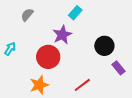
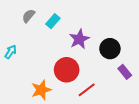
cyan rectangle: (75, 13) -> (53, 21), moved
purple star: (62, 35) -> (79, 39), moved
red circle: (48, 57) -> (67, 70), moved

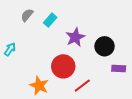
purple rectangle: (125, 72) -> (119, 68), turned -48
orange star: (41, 90) -> (39, 86), turned -30

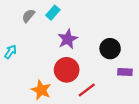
cyan rectangle: (50, 20) -> (53, 13), moved
purple star: (75, 37) -> (68, 39), moved

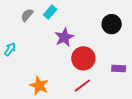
black circle: (110, 49) -> (112, 24), moved
red circle: (67, 70) -> (83, 58), moved

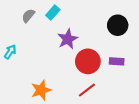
purple rectangle: (119, 68) -> (117, 61), moved
orange star: (39, 86) -> (41, 90), turned 30

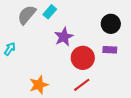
gray semicircle: (28, 16) -> (27, 15), size x1.5
purple rectangle: (117, 61) -> (110, 50), moved

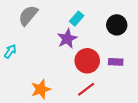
cyan rectangle: (50, 12) -> (77, 19), moved
purple rectangle: (110, 50) -> (116, 62), moved

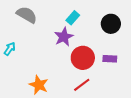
gray semicircle: (28, 15) -> (27, 15), turned 80
orange star: (41, 89) -> (39, 85), turned -30

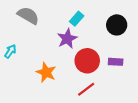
orange star: (39, 85) -> (46, 72), moved

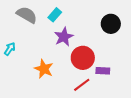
cyan rectangle: (77, 19) -> (55, 15), moved
purple rectangle: (116, 62) -> (103, 71), moved

